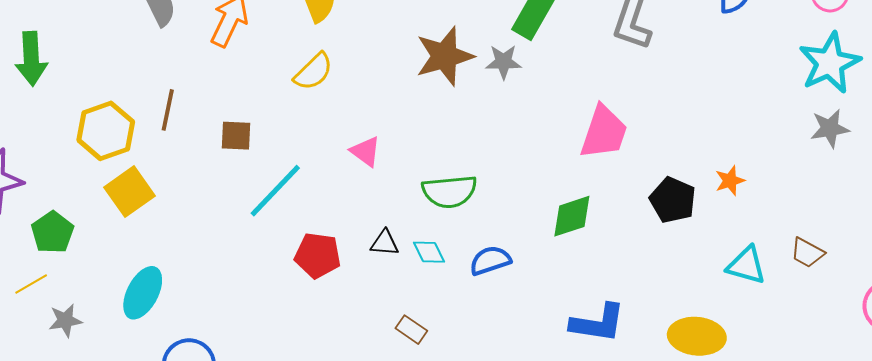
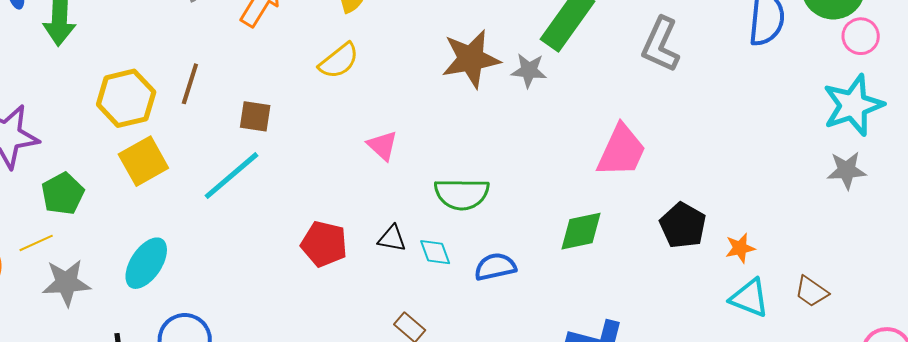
orange star: (730, 181) -> (740, 248), moved
cyan line: (275, 191) -> (232, 176), moved
gray star: (65, 320) -> (66, 283), size x1.4

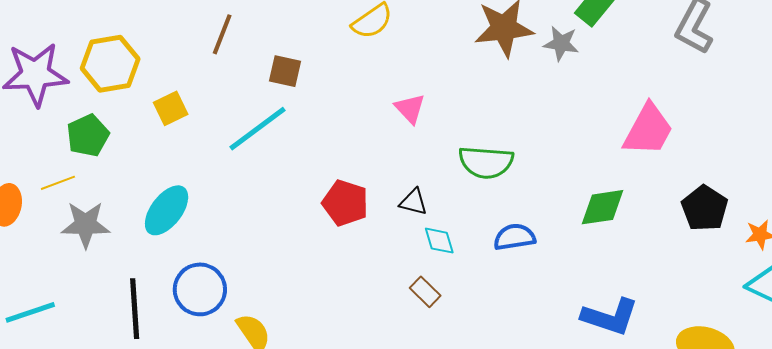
yellow hexagon: (126, 98) -> (110, 64), moved
yellow square: (143, 161) -> (171, 108), size x0.7
cyan diamond: (435, 252) -> (439, 241), moved

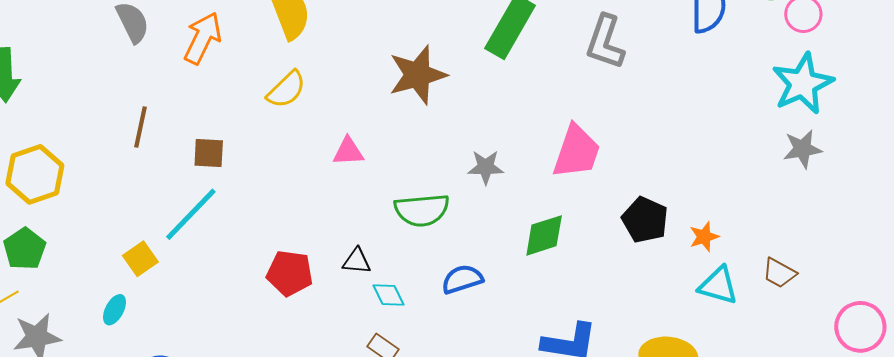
gray star: (561, 43) -> (486, 167), moved
yellow square: (171, 108) -> (140, 259), moved
pink triangle: (410, 109) -> (348, 151), moved, turned -40
cyan ellipse: (167, 210) -> (114, 310), size x0.6

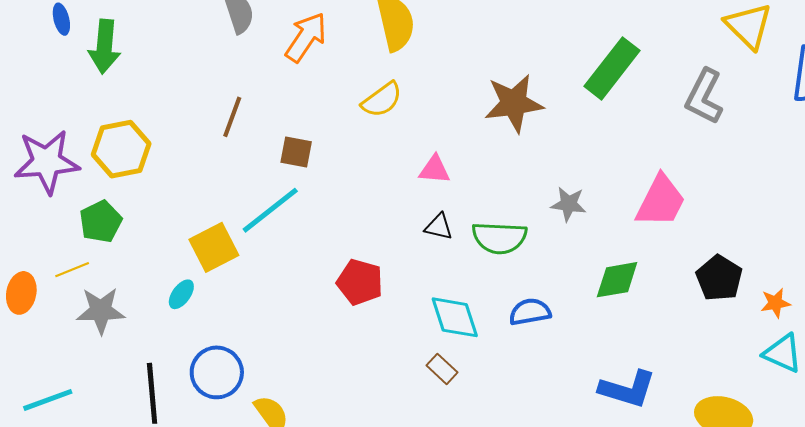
yellow square: (140, 259) -> (214, 247), size x1.4
black triangle: (357, 261) -> (439, 227), moved
cyan diamond: (388, 295) -> (455, 317), size x1.6

